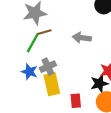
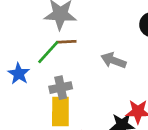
blue star: (29, 72) -> (19, 74), moved

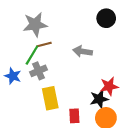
gray cross: (61, 88) -> (39, 71), moved

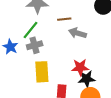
brown line: (44, 44) -> (64, 19), moved
red star: (109, 86) -> (80, 67), moved

